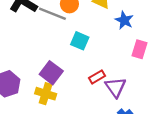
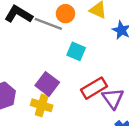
red rectangle: (97, 77) -> (94, 88), size x1.5

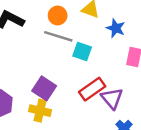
gray line: (48, 24) -> (58, 36), moved
cyan square: (76, 51) -> (82, 51), moved

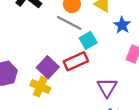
cyan square: (82, 51) -> (88, 40), turned 30
red rectangle: (92, 89) -> (76, 61), moved

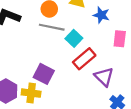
red rectangle: (76, 61) -> (84, 59), moved
yellow cross: (40, 87) -> (31, 93), moved

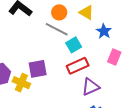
purple square: (44, 74) -> (38, 69), turned 36
purple triangle: (104, 77) -> (91, 87), turned 36

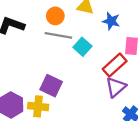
red rectangle: (78, 66) -> (115, 65), moved
purple square: (38, 69) -> (51, 86), turned -36

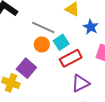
orange circle: (55, 16) -> (42, 44), moved
red rectangle: (115, 65) -> (71, 58), moved

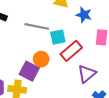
cyan square: (61, 42) -> (58, 37), turned 35
orange circle: (42, 44) -> (41, 59), moved

